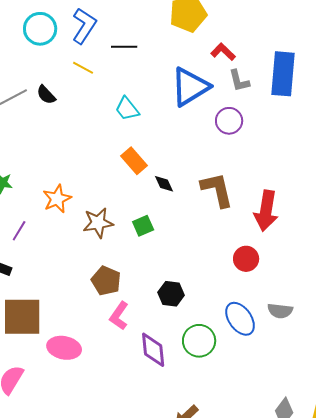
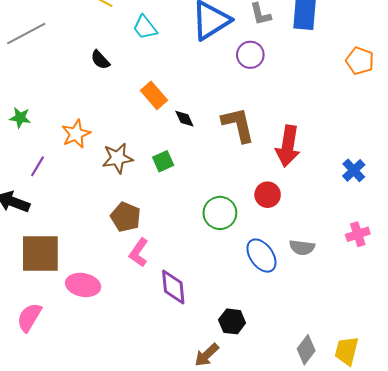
black semicircle: (46, 95) -> (100, 60), moved
cyan trapezoid: (127, 109) -> (145, 27), moved
black hexagon: (171, 294) -> (232, 321), moved
green circle: (199, 341) -> (220, 213), moved

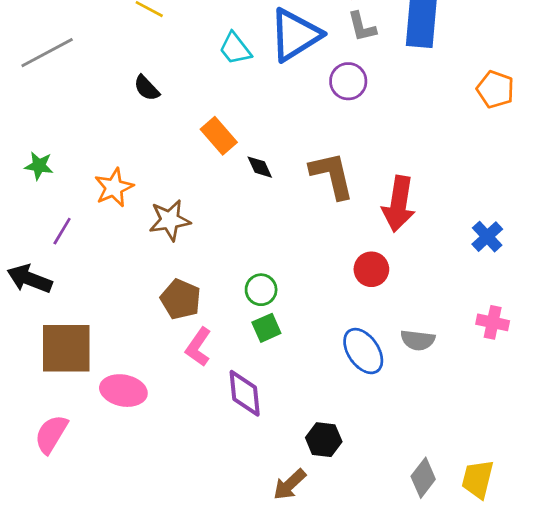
cyan trapezoid: (145, 27) -> (235, 49), moved
green square: (163, 161) -> (266, 328), moved
green circle: (220, 213) -> (261, 290), moved, size x0.7
pink cross: (358, 234) -> (493, 322), turned 30

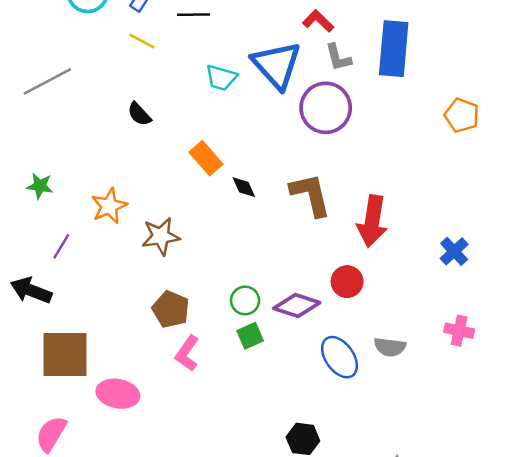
blue triangle: (295, 35) -> (277, 65), turned -40
cyan trapezoid: (235, 49) -> (221, 78), turned -36
purple circle: (348, 81) -> (326, 108), size x1.5
purple diamond: (245, 393) -> (297, 306), moved, turned -66

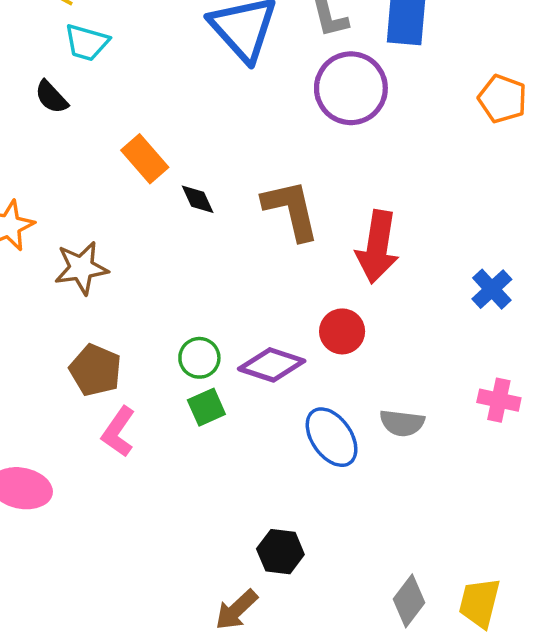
cyan trapezoid: (221, 78) -> (87, 42), moved
purple circle: (326, 108) -> (351, 88), moved

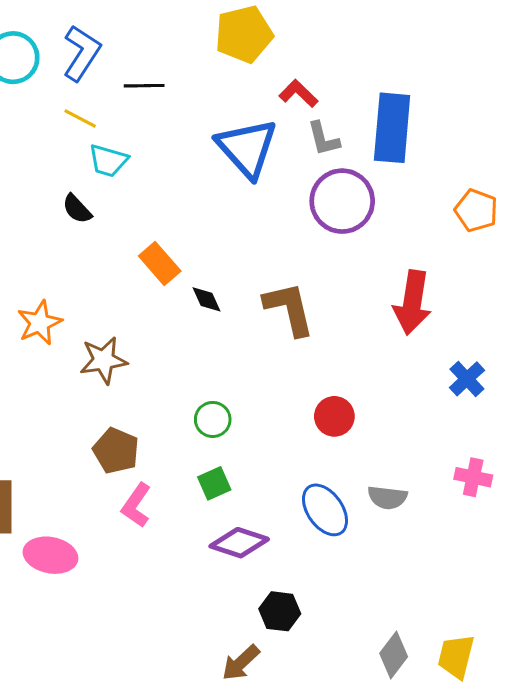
red arrow: (377, 247) -> (412, 302), moved
green circle: (199, 358) -> (213, 419), moved
purple diamond: (272, 365) -> (239, 543), moved

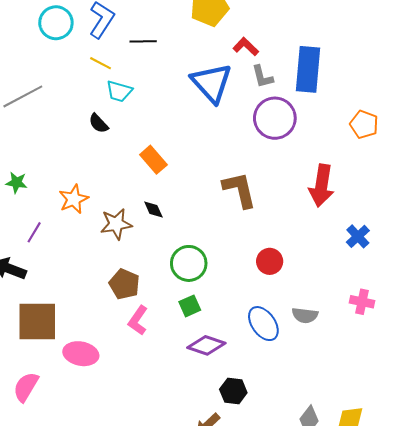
black diamond: (206, 299) -> (153, 209), moved
green circle: (213, 419) -> (189, 263), size x1.5

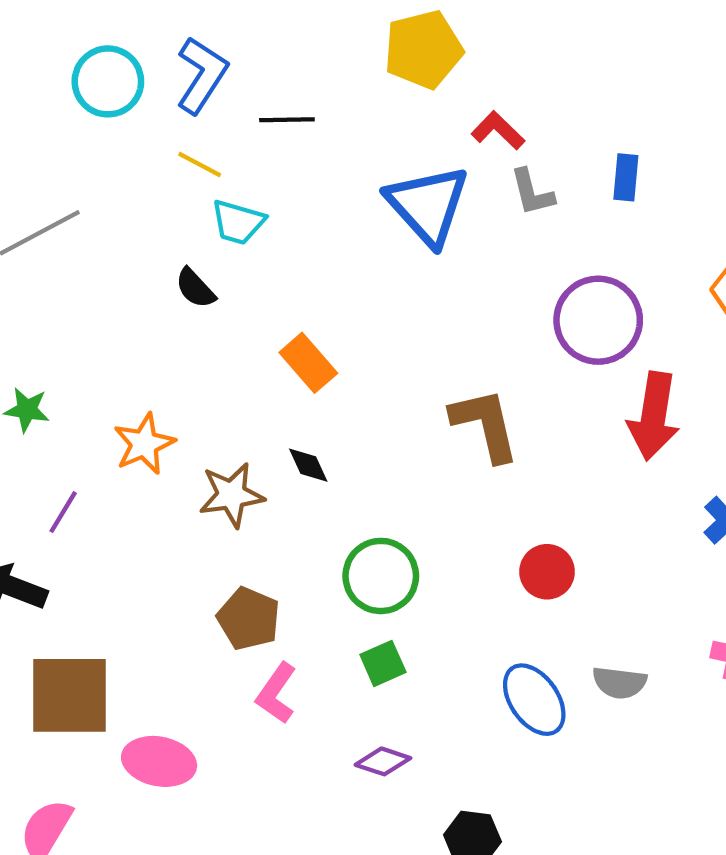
blue rectangle: (308, 69) -> (626, 177), size x0.5
purple circle: (275, 118) -> (598, 320), moved
purple diamond: (206, 345) -> (383, 761), moved, size x0.7

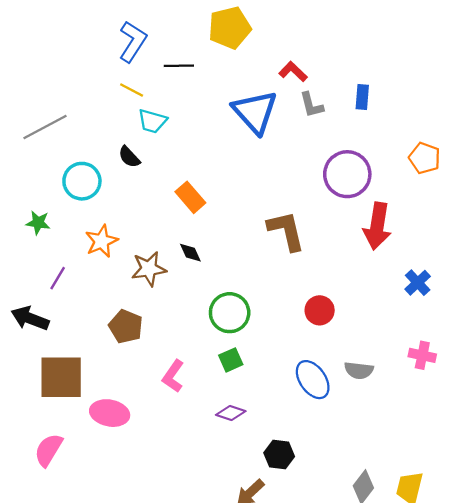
yellow pentagon: (423, 49) -> (230, 28), moved
cyan circle: (108, 81) -> (82, 181), moved
brown pentagon: (249, 619) -> (126, 327), moved

